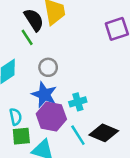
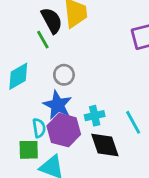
cyan semicircle: (16, 117) -> (39, 128), moved
black diamond: (104, 133) -> (105, 145), moved, turned 44
cyan line: (78, 135) -> (133, 122), moved

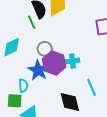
cyan cross: (95, 116) -> (72, 61), moved
purple hexagon: (64, 130) -> (54, 63), moved

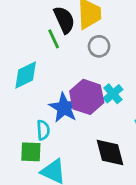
gray circle: (45, 49) -> (99, 46), moved
cyan cross: (72, 61) -> (113, 94), turned -32

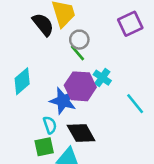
green line: (54, 39) -> (78, 53), moved
black diamond: (110, 153) -> (81, 133), moved

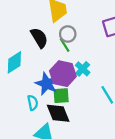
black semicircle: (43, 24) -> (39, 38), moved
green square: (44, 147) -> (61, 96), moved

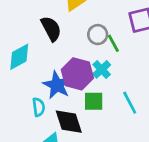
gray circle: (68, 34) -> (98, 35), moved
green line: (65, 45) -> (113, 43), moved
green square: (61, 96) -> (94, 101), moved

